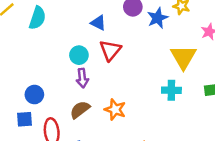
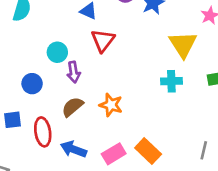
cyan circle: (79, 55) -> (57, 52), moved
blue circle: (34, 95) -> (32, 84), moved

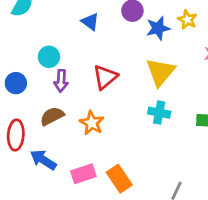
red triangle: (103, 40) -> (105, 77), moved
yellow triangle: (183, 44) -> (160, 72), moved

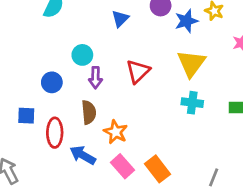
blue triangle: (90, 22) -> (120, 19), turned 42
brown semicircle: (52, 116) -> (89, 112), turned 115
orange star: (92, 123) -> (116, 132), moved
pink rectangle: (83, 174) -> (122, 166), turned 70

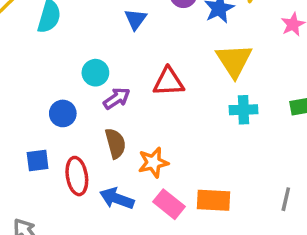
red triangle: (138, 71) -> (169, 82), turned 50
purple arrow: (95, 78) -> (117, 98), turned -115
orange star: (116, 132) -> (153, 162), turned -30
orange rectangle: (157, 169) -> (213, 200), turned -40

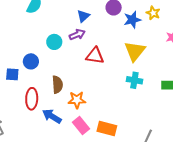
purple arrow: (117, 98) -> (77, 35), moved
blue square: (38, 161) -> (12, 74), moved

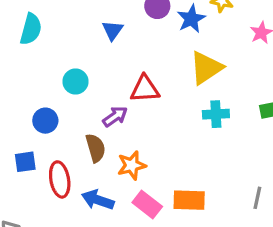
purple arrow: (77, 35) -> (115, 117), moved
yellow triangle: (135, 51) -> (206, 68), turned 30
blue square: (12, 74) -> (25, 162), moved

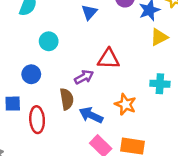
yellow triangle: (206, 68) -> (159, 37), moved, size x0.7
cyan circle: (75, 82) -> (49, 41), moved
orange star: (132, 165) -> (125, 104), moved, turned 30
blue arrow: (98, 200) -> (91, 115), moved

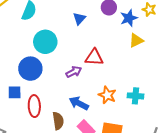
cyan circle: (49, 41) -> (45, 42), size x1.5
blue circle: (31, 74) -> (30, 69), size x1.5
cyan cross: (160, 84) -> (136, 96), moved
brown semicircle: (67, 99) -> (58, 121), moved

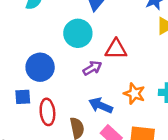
cyan circle: (45, 42) -> (78, 33), moved

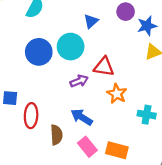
blue circle: (40, 67) -> (39, 52), moved
orange star: (134, 94) -> (117, 94), moved

